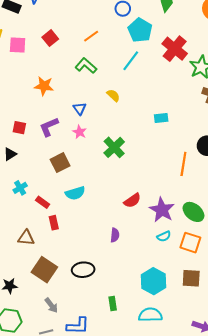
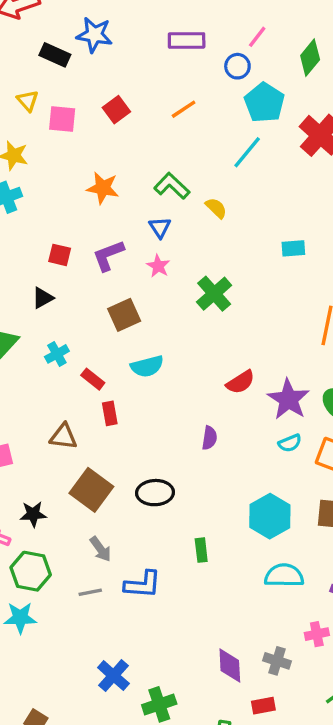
green L-shape: (86, 66) -> (172, 186), moved
cyan semicircle: (150, 315) -> (284, 576), moved

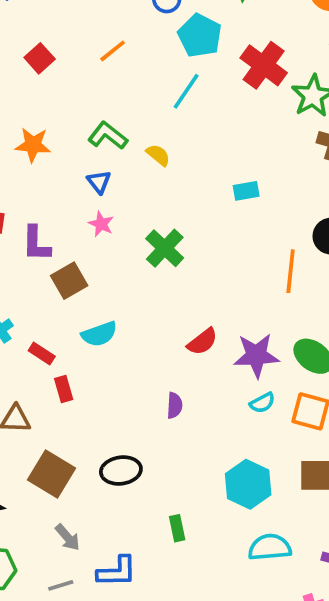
purple L-shape: (108, 255) -> (36, 244), moved, turned -63
purple star: (288, 399) -> (256, 355), turned -30

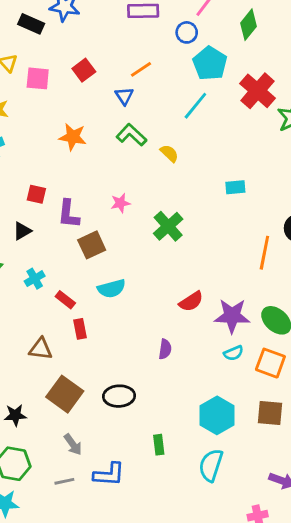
blue triangle: (99, 182) -> (124, 96), moved
pink star: (101, 224) -> (120, 203), turned 30
cyan semicircle: (270, 547) -> (211, 465), moved, turned -72

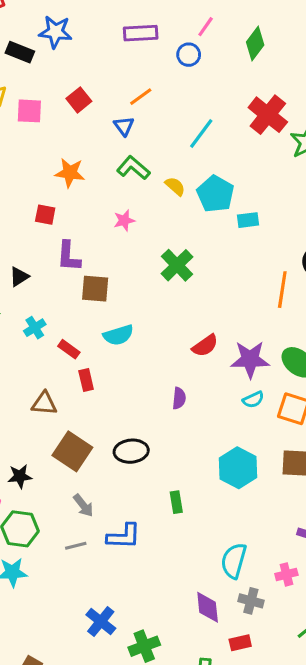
cyan pentagon: (210, 63) -> (215, 194), moved
red square: (36, 194) -> (45, 215), moved
pink star: (120, 203) -> (124, 220), moved
brown square: (92, 245) -> (95, 289), turned 32
cyan semicircle: (211, 465) -> (234, 561), moved

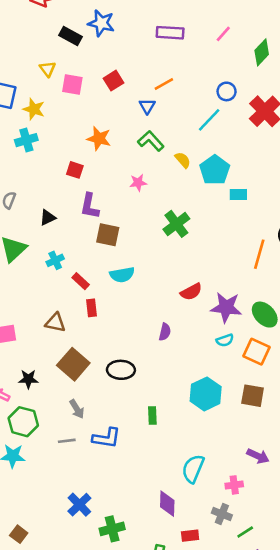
blue circle: (189, 55) -> (227, 91), moved
gray cross: (251, 601) -> (222, 514), moved

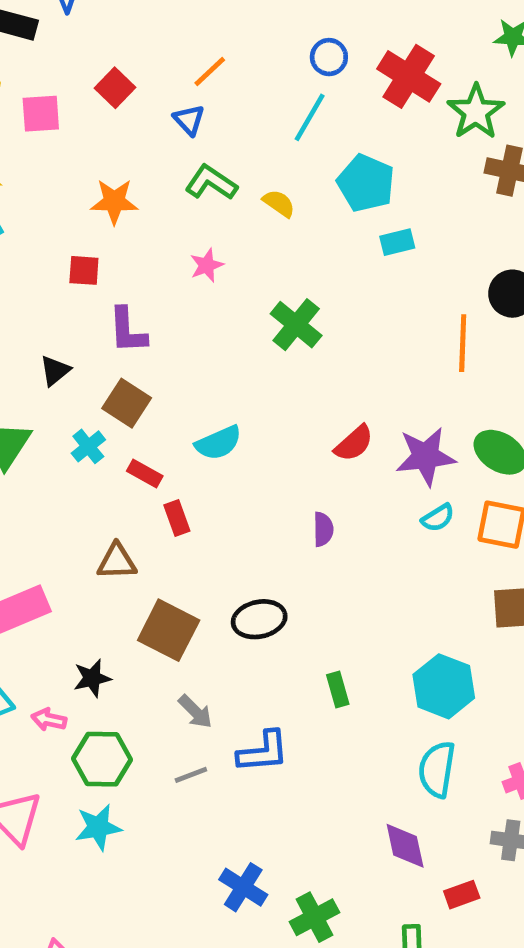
cyan pentagon: (215, 170) -> (366, 183), moved
brown square: (108, 235) -> (127, 403), moved, turned 35
cyan hexagon: (206, 394) -> (444, 686), moved

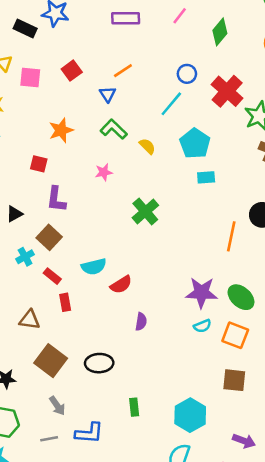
orange star: (114, 201) -> (61, 130), turned -30
red semicircle: (354, 443) -> (121, 285), moved

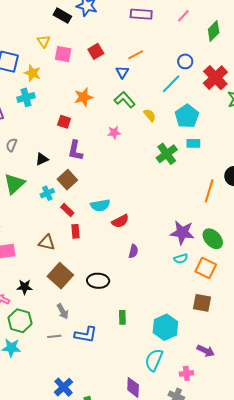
green cross: (145, 212) -> (167, 154), moved

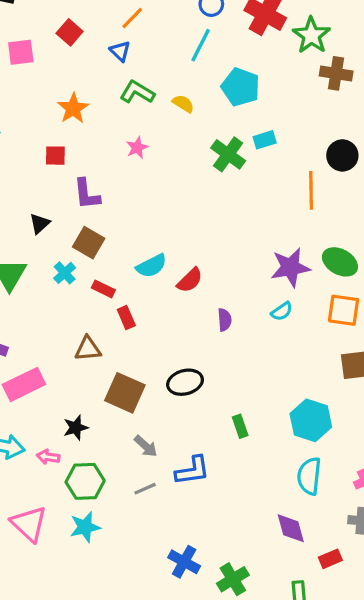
cyan rectangle: (193, 143) -> (265, 140), moved
cyan semicircle: (181, 259) -> (282, 311), moved

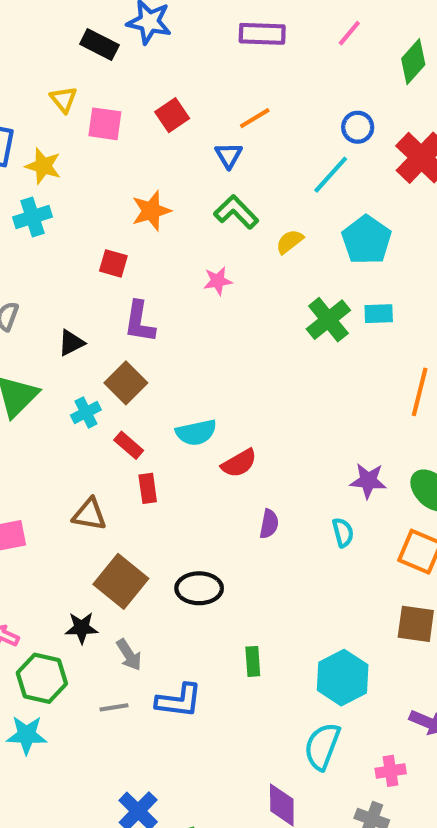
yellow semicircle: (183, 104) -> (290, 242), turned -85
purple star: (290, 267) -> (368, 481), size x0.7
cyan semicircle: (282, 311) -> (343, 532), turned -85
black star: (76, 428) -> (82, 628), moved

